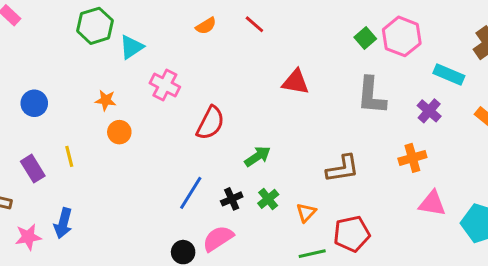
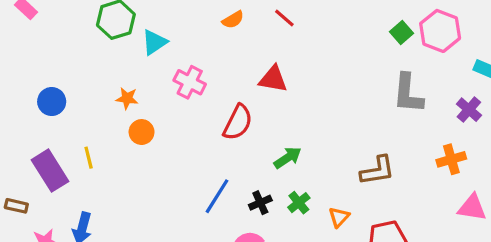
red triangle: (295, 82) -> (273, 79), moved
purple rectangle: (33, 169) -> (50, 171), size x1.4

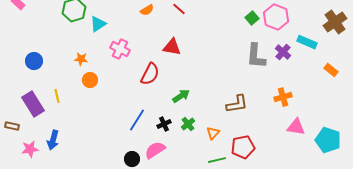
purple cross: (469, 110) -> (283, 52), moved

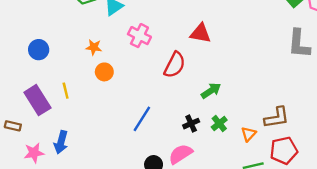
brown L-shape: (237, 104) -> (277, 118), moved
blue line: (137, 120) -> (142, 119), moved

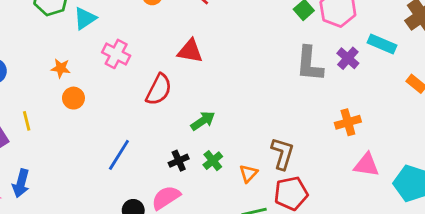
brown L-shape: (277, 118) -> (282, 154), turned -64

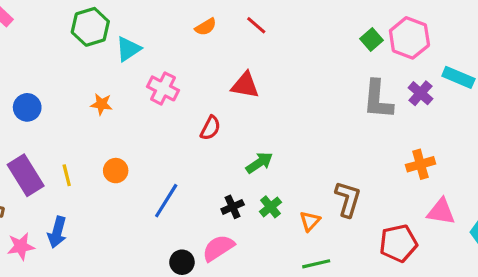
red semicircle: (159, 90) -> (210, 128), size x0.7
orange circle: (73, 98) -> (116, 171), moved
yellow line: (27, 121) -> (67, 175), moved
red pentagon: (291, 193) -> (398, 243), moved

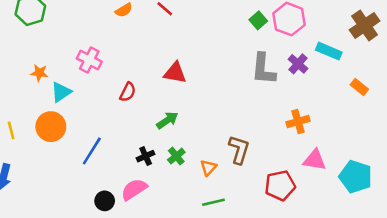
cyan triangle: (128, 49) -> (61, 92), moved
red triangle: (245, 85) -> (175, 73), moved
orange circle: (116, 171) -> (51, 127), size x1.5

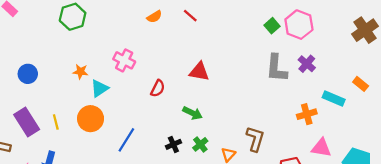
cyan rectangle: (329, 51) -> (334, 98), moved
green arrow: (167, 120) -> (192, 113), turned 60

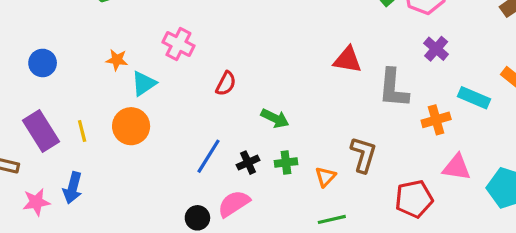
gray L-shape: (277, 68) -> (393, 88), moved
red triangle: (199, 72) -> (348, 60), moved
blue line: (126, 140) -> (209, 156), moved
green cross: (200, 144) -> (286, 163), turned 32

